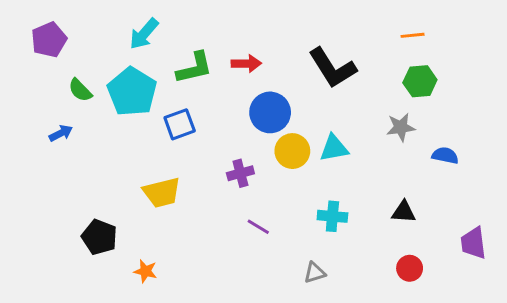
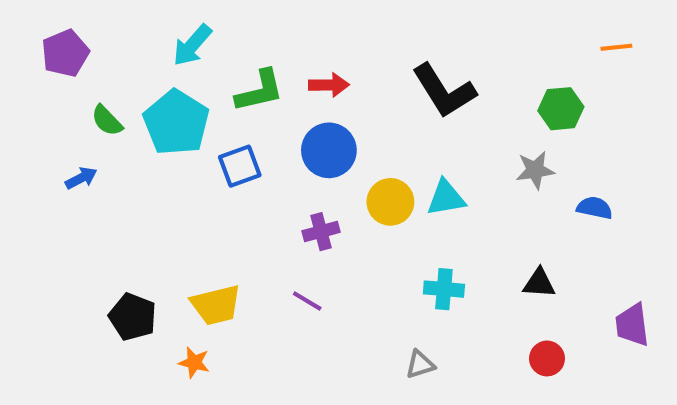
orange line: (413, 35) -> (616, 47), moved
blue circle: (270, 112) -> (329, 150), moved
yellow trapezoid: (162, 193) -> (216, 305), moved
purple line: (258, 227) -> (307, 301), moved

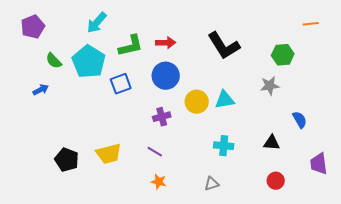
blue semicircle: (595, 208) -> (300, 120), moved, turned 48
orange star: (194, 362) -> (159, 182), moved

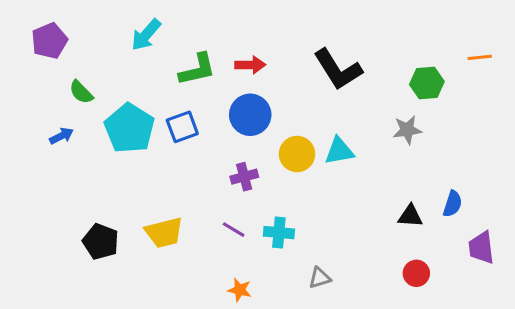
orange line: (311, 24) -> (480, 57), moved
cyan pentagon: (89, 62) -> (129, 128), moved
blue semicircle: (300, 120) -> (453, 204), moved, turned 48
cyan cross: (224, 146) -> (279, 233), moved
orange star: (159, 182) -> (240, 290), moved

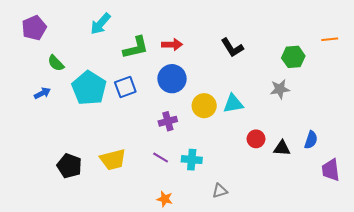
black L-shape: (338, 69) -> (232, 48), size x0.7
red circle: (416, 273) -> (256, 139), moved

